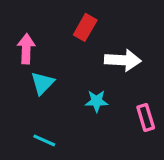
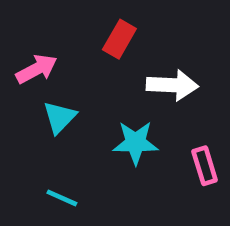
pink arrow: (26, 49) -> (37, 69), turned 60
cyan star: (97, 101) -> (136, 143), size x1.4

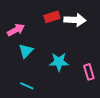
red rectangle: (119, 39) -> (52, 17), turned 42
white arrow: (172, 85) -> (75, 20), moved

